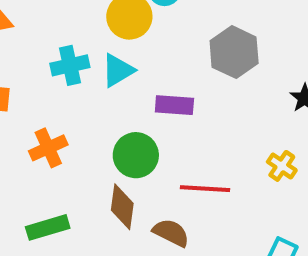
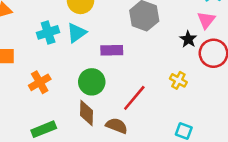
red line: (205, 189) -> (134, 98), turned -48

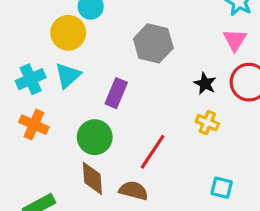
black star: (188, 39) -> (205, 84), moved
purple rectangle: (112, 50) -> (116, 93), turned -60
orange cross: (40, 82) -> (34, 125), moved, turned -30

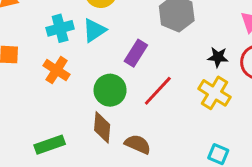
black star: (205, 84) -> (218, 57), turned -30
yellow cross: (207, 123) -> (214, 93), size x1.5
red line: (153, 152) -> (158, 91), moved

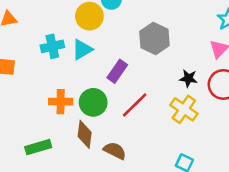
orange cross: (57, 70) -> (61, 102), moved, turned -35

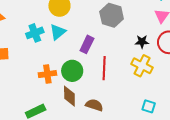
red line: (135, 105) -> (104, 68), turned -35

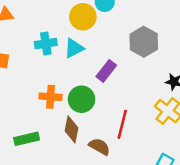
red line: (104, 68) -> (122, 124), moved

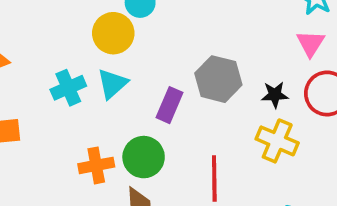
gray hexagon: (144, 42) -> (218, 79), moved

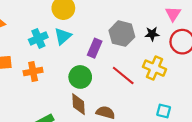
black star: (275, 95) -> (152, 34), moved
orange cross: (96, 165) -> (33, 72), moved
red line: (214, 179) -> (123, 76), moved, turned -50

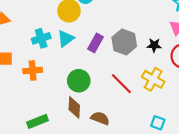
purple rectangle: (95, 48) -> (96, 43), moved

